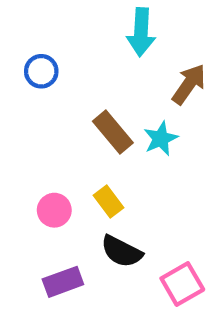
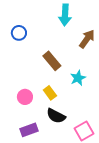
cyan star: (161, 139) -> (78, 78), moved

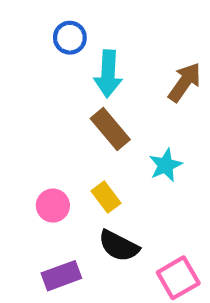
cyan arrow: (65, 15) -> (108, 74), moved
blue circle: (19, 33) -> (70, 38), moved

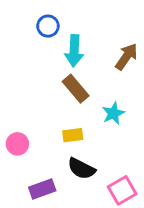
yellow rectangle: (106, 197) -> (73, 135), turned -60
pink circle: (53, 206) -> (17, 144), moved

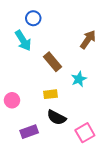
cyan arrow: (74, 51) -> (23, 41), moved, turned -35

